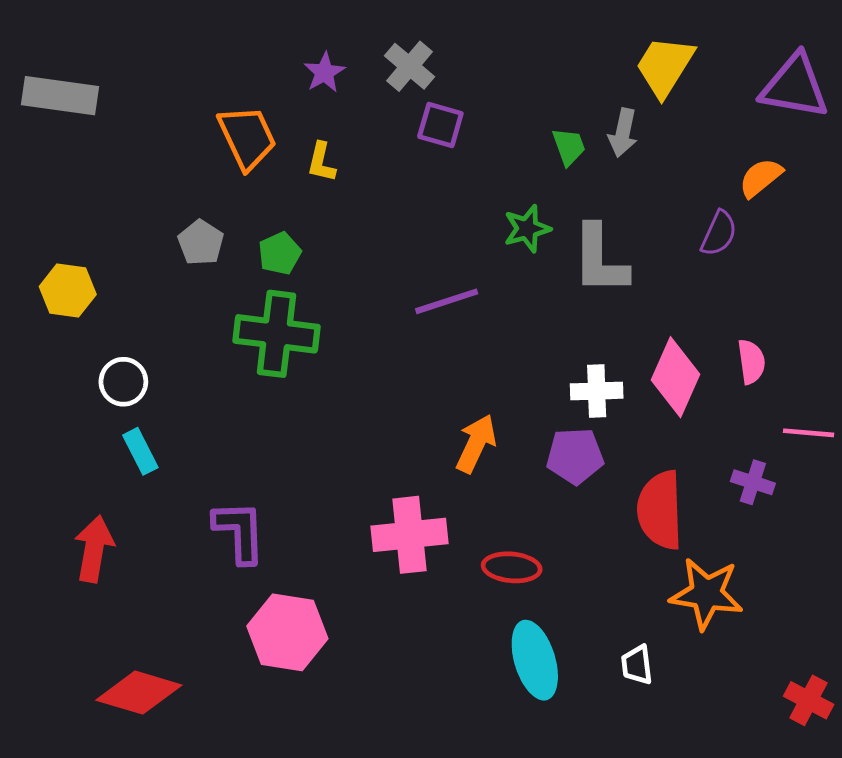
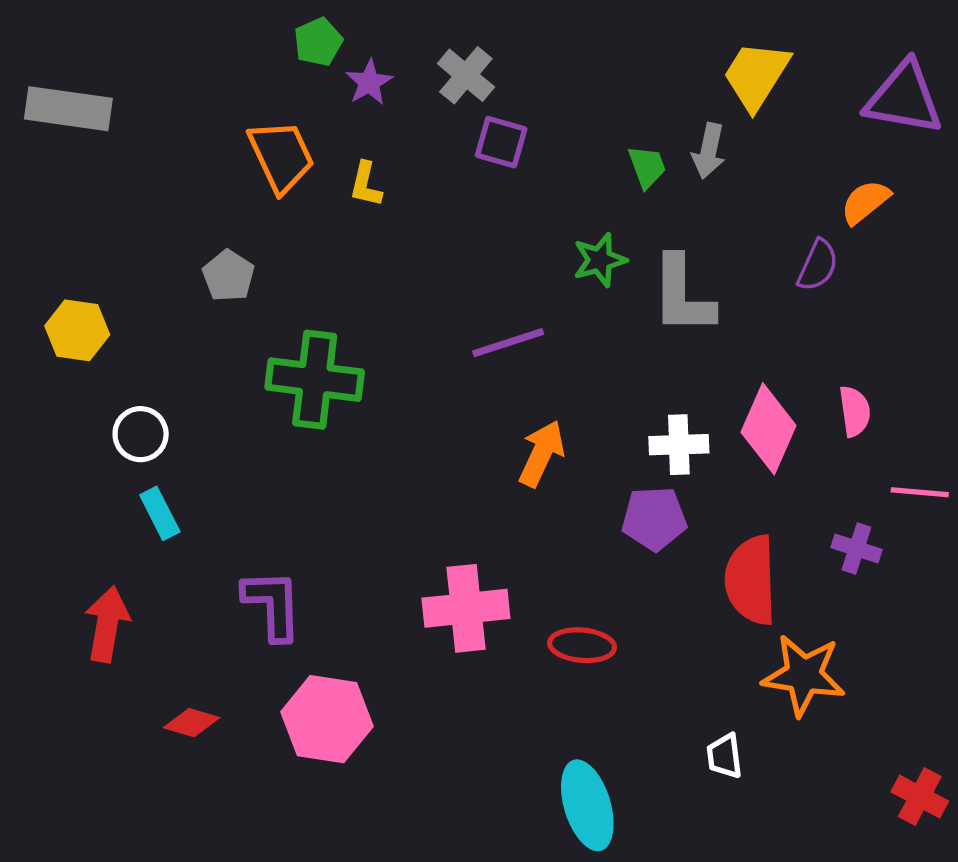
green pentagon: (280, 253) -> (318, 42), moved
orange arrow: (476, 444) -> (542, 453), moved
cyan ellipse: (535, 660) -> (587, 805), moved
red diamond: (139, 693) -> (192, 723), moved, size x0.6

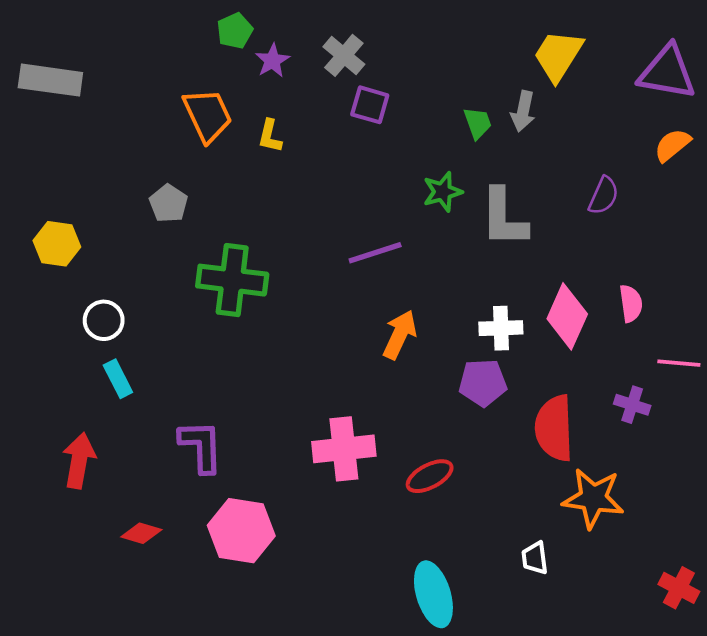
orange semicircle: (865, 202) -> (672, 145), moved
red ellipse: (582, 645) -> (430, 476), turned -33

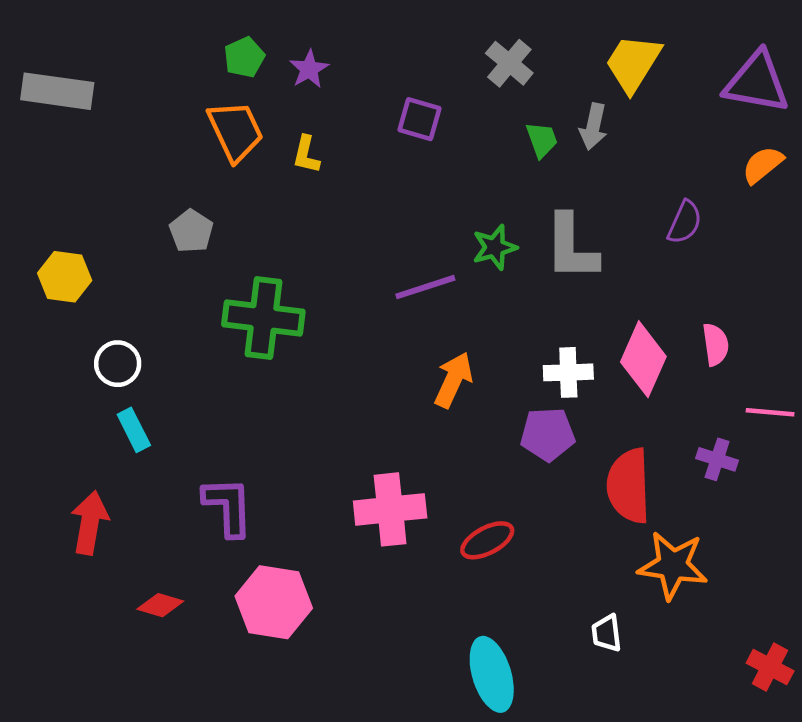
green pentagon: (235, 31) -> (244, 57), moved
gray cross: (344, 55) -> (509, 63), moved
green star: (443, 192) -> (495, 247), moved

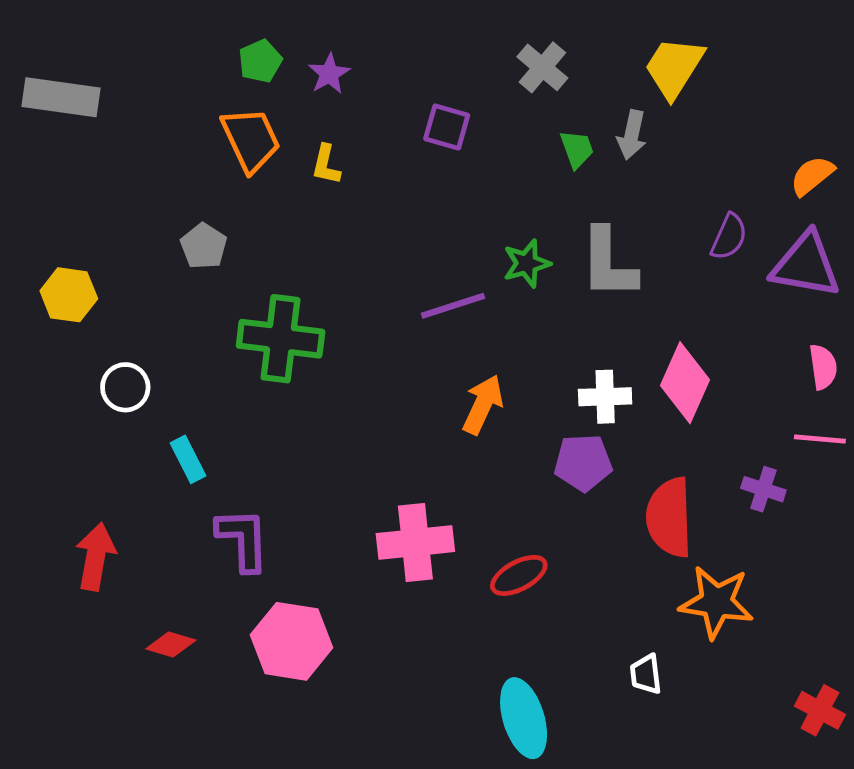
purple triangle: (757, 82) -> (806, 265), moved
pink semicircle: (716, 344) -> (823, 367), moved
cyan rectangle: (134, 430) -> (188, 459), moved

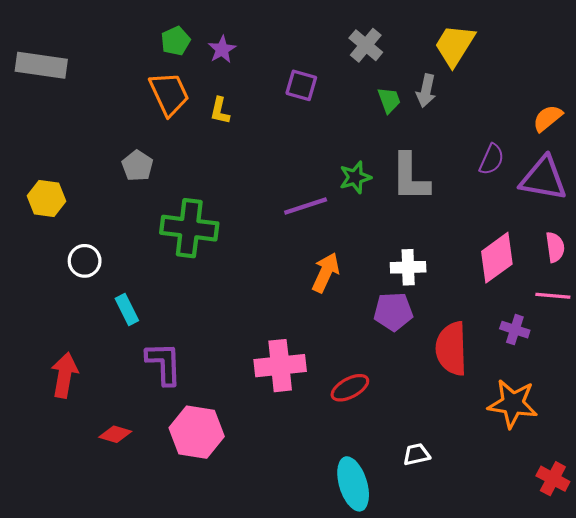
pink diamond: (685, 383) -> (497, 258), moved, turned 30
orange star: (716, 602) -> (513, 404), moved
white trapezoid: (646, 674) -> (417, 454), moved, turned 84

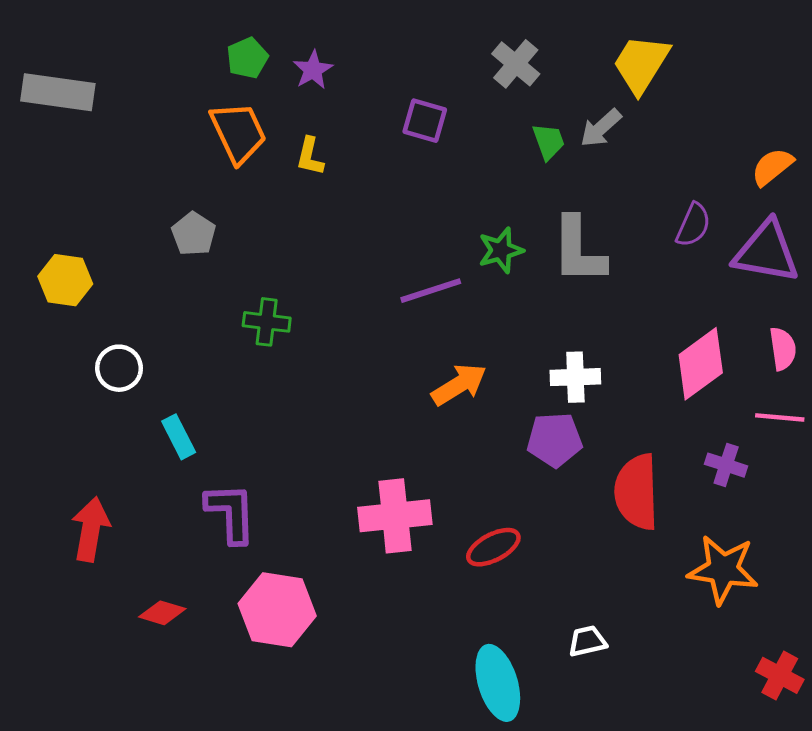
gray arrow: (426, 91) -> (601, 128), turned 36
green cross: (189, 228) -> (267, 322), size x0.6
orange arrow: (326, 273) -> (459, 385), turned 33

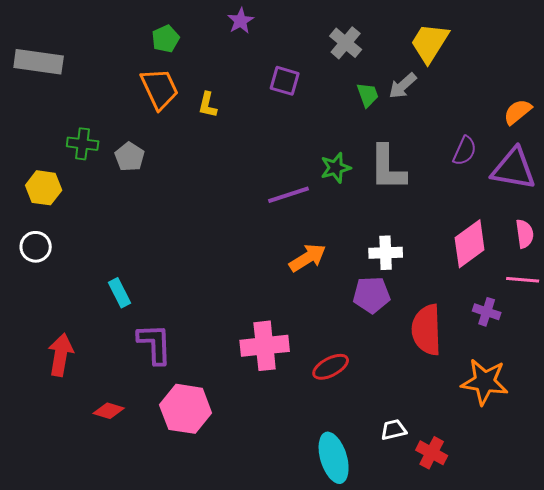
purple star: (313, 70) -> (241, 21), moved
green cross: (267, 322) -> (83, 144), moved
white circle: (119, 368) -> (36, 247), moved
red cross: (780, 675) -> (432, 453), moved

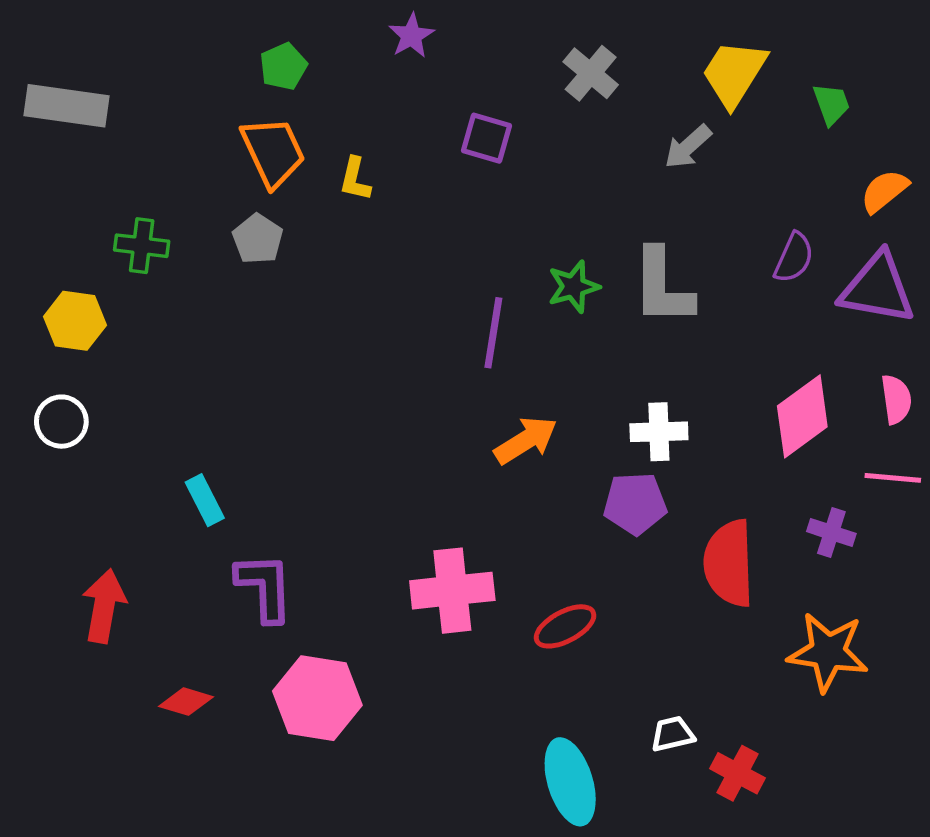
green trapezoid: (368, 95) -> (831, 104), moved
gray pentagon: (130, 157) -> (258, 239), moved
purple line: (289, 195) -> (493, 333), turned -63

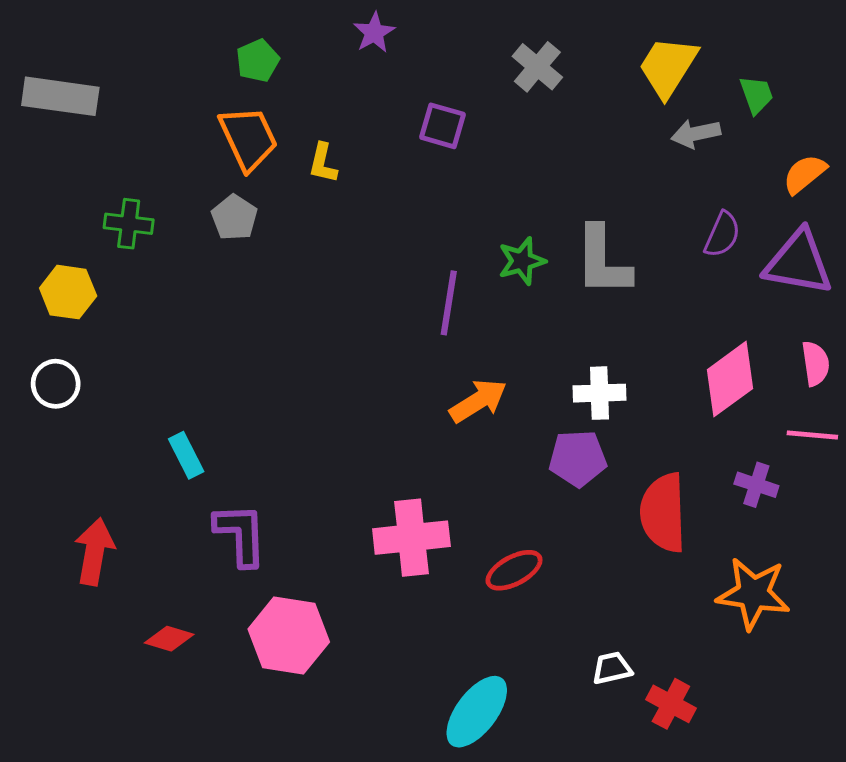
gray arrow: (688, 147) -> (696, 134), moved, turned 30
cyan ellipse: (570, 782) -> (477, 712), moved, turned 54

